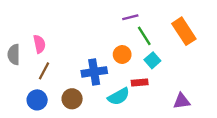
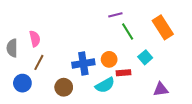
orange circle: (122, 55) -> (109, 59), moved
cyan square: (152, 60) -> (145, 57), moved
blue circle: (37, 100) -> (22, 83), moved

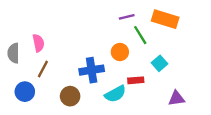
orange rectangle: (163, 27) -> (165, 19), moved, turned -40
orange circle: (109, 59) -> (120, 52), moved

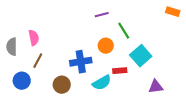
purple line: (127, 17) -> (102, 15), moved
orange rectangle: (165, 19) -> (173, 12), moved, size x0.6
cyan square: (160, 63) -> (141, 56), size x1.5

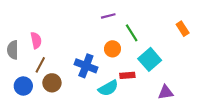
orange rectangle: (173, 12) -> (183, 29), moved, turned 40
blue cross: (81, 62) -> (86, 66), turned 30
brown circle: (62, 85) -> (52, 83), moved

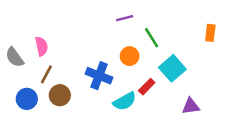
orange rectangle: (183, 29) -> (210, 33), turned 40
gray semicircle: (13, 50) -> (15, 57), turned -36
red rectangle: (127, 75) -> (147, 87), turned -40

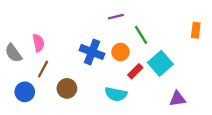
blue cross: (99, 76) -> (92, 52), moved
red rectangle: (147, 87) -> (135, 71), moved
brown circle: (60, 95) -> (67, 88), moved
cyan semicircle: (125, 101) -> (116, 94), turned 40

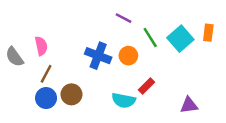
purple line: (116, 17) -> (124, 18), turned 42
cyan square: (160, 63) -> (180, 39), moved
red rectangle: (135, 71) -> (147, 86), moved
blue circle: (25, 92) -> (46, 98), moved

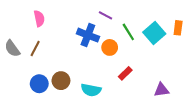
pink semicircle: (41, 46) -> (39, 18), moved
blue cross: (98, 56) -> (88, 35), moved
brown line: (46, 74) -> (35, 49), moved
cyan semicircle: (124, 100) -> (91, 90), moved

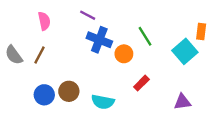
purple line: (106, 15) -> (88, 15), moved
cyan square: (154, 33) -> (185, 51), moved

